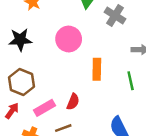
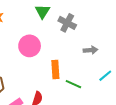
green line: (131, 81) -> (73, 84), moved, turned -49

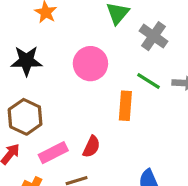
green line: (73, 84) -> (149, 81), moved

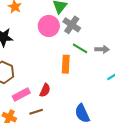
gray cross: (153, 36) -> (72, 25), moved
pink circle: (90, 64) -> (49, 26), moved

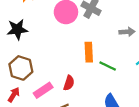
green line: (80, 48) -> (108, 66), moved

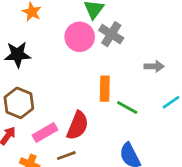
red semicircle: (69, 83) -> (78, 126), size x1.5

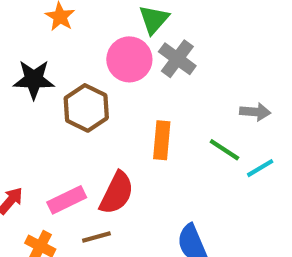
gray arrow: (154, 66) -> (255, 112), moved
brown hexagon: (19, 103) -> (86, 108), moved
green line: (127, 107) -> (224, 150), moved

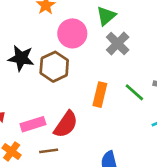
pink circle: (129, 59) -> (72, 33), moved
black star: (34, 79) -> (21, 58), moved
green line: (224, 150) -> (134, 92), moved

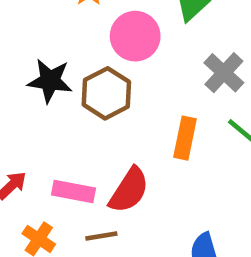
gray cross: (118, 43) -> (224, 73), moved
pink rectangle: (33, 124) -> (73, 192), turned 30

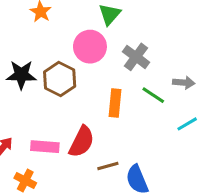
pink circle: (135, 36) -> (90, 47), moved
brown line: (101, 236) -> (108, 166), moved

